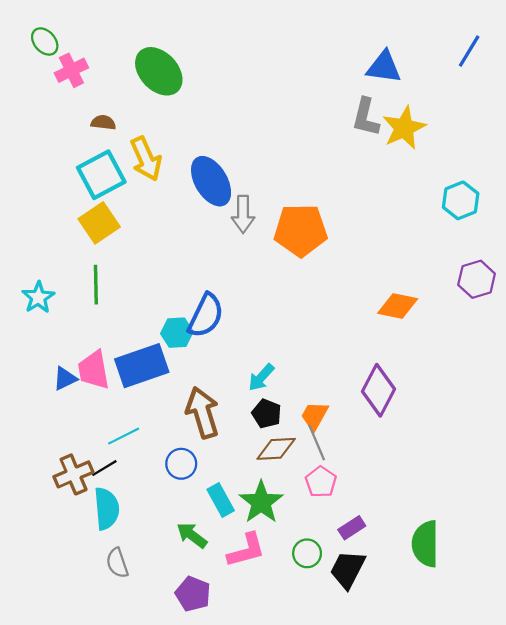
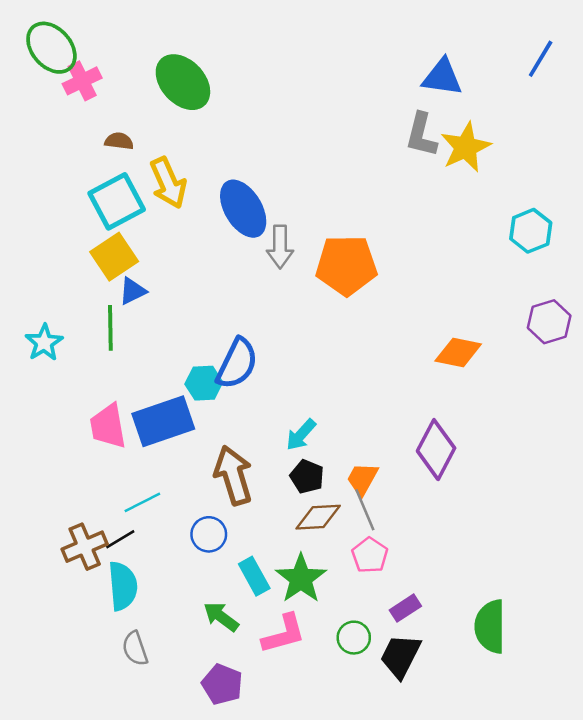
green ellipse: (45, 41) -> (51, 48), size x1.6
blue triangle: (65, 378) -> (133, 291), moved

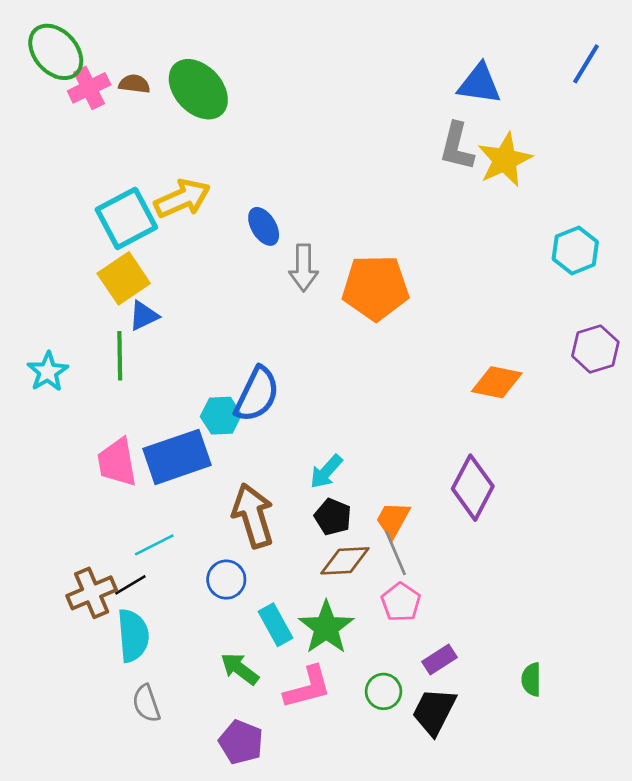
brown semicircle: (119, 141) -> (134, 84), moved
yellow arrow: (168, 183) -> (182, 198), turned -90
blue ellipse: (243, 209) -> (264, 226), size x0.6
green semicircle: (490, 626) -> (531, 679), size x0.6

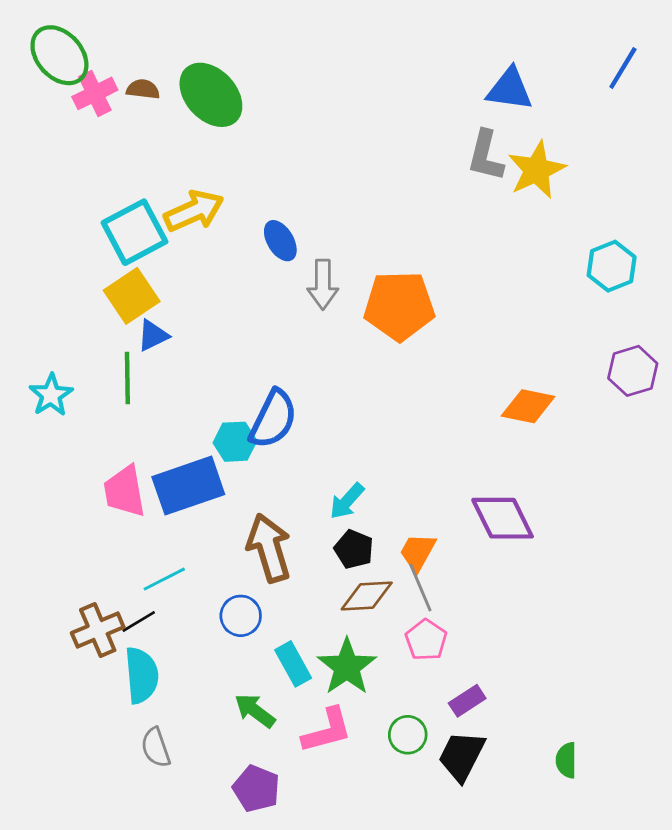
purple diamond: (473, 488) -> (503, 518), turned -54
green semicircle: (531, 679) -> (566, 760), moved

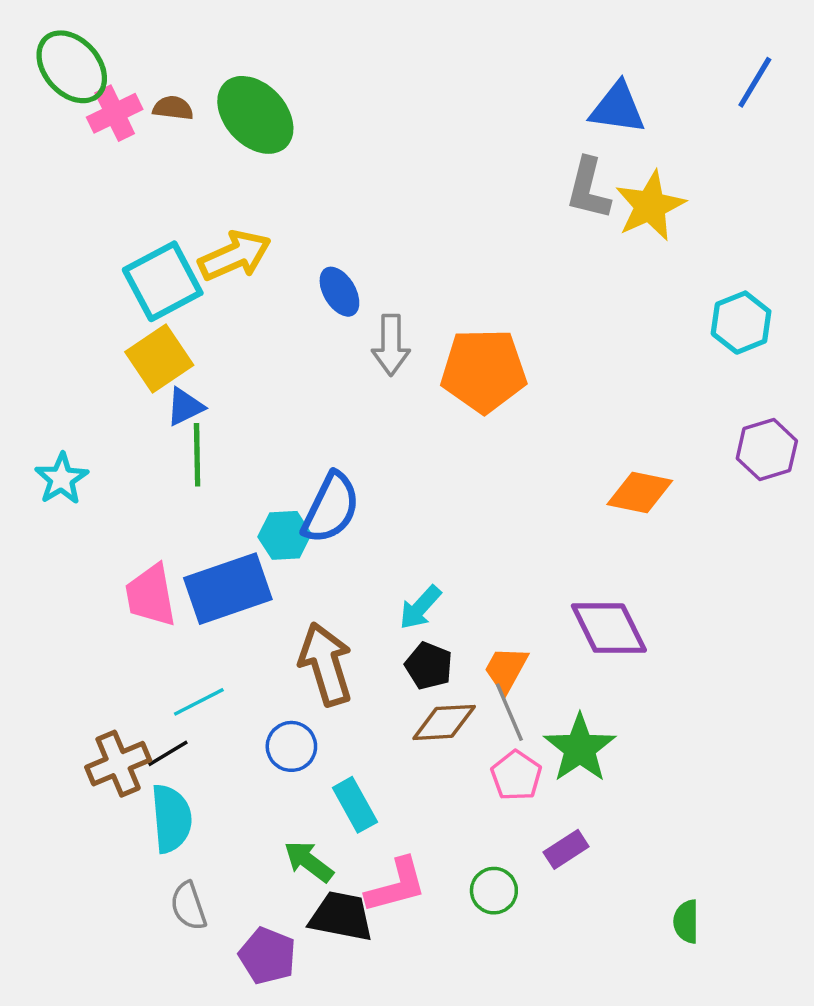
green line: (127, 378) -> (197, 455), moved
green star: (347, 667) -> (580, 748), moved
black trapezoid: (462, 756) -> (341, 916), moved, turned 74
purple pentagon: (256, 789) -> (267, 956), moved

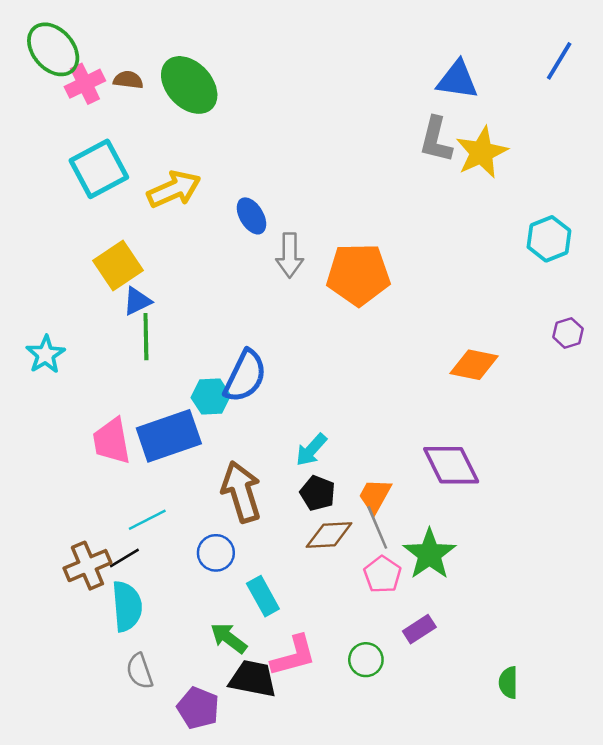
cyan square: (163, 281) -> (99, 169), moved
purple hexagon: (767, 450) -> (568, 333), size x0.7

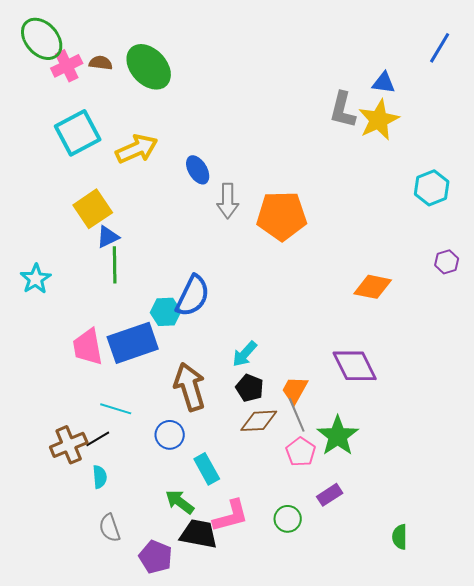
blue triangle: (457, 80) -> (384, 83), moved, size x0.7
cyan line: (147, 520) -> (116, 409), turned 44
cyan semicircle: (127, 606) -> (100, 477), size x0.6

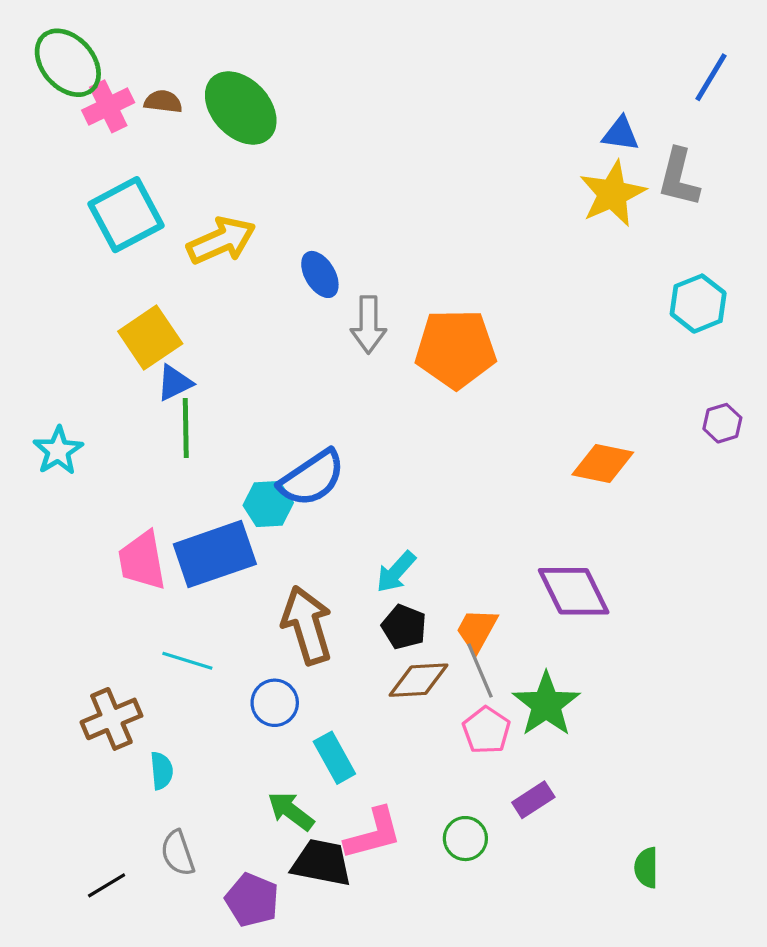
gray L-shape: (343, 110) -> (679, 178), moved
blue semicircle: (193, 296) -> (312, 478), turned 30
black line: (98, 439) -> (107, 885), moved

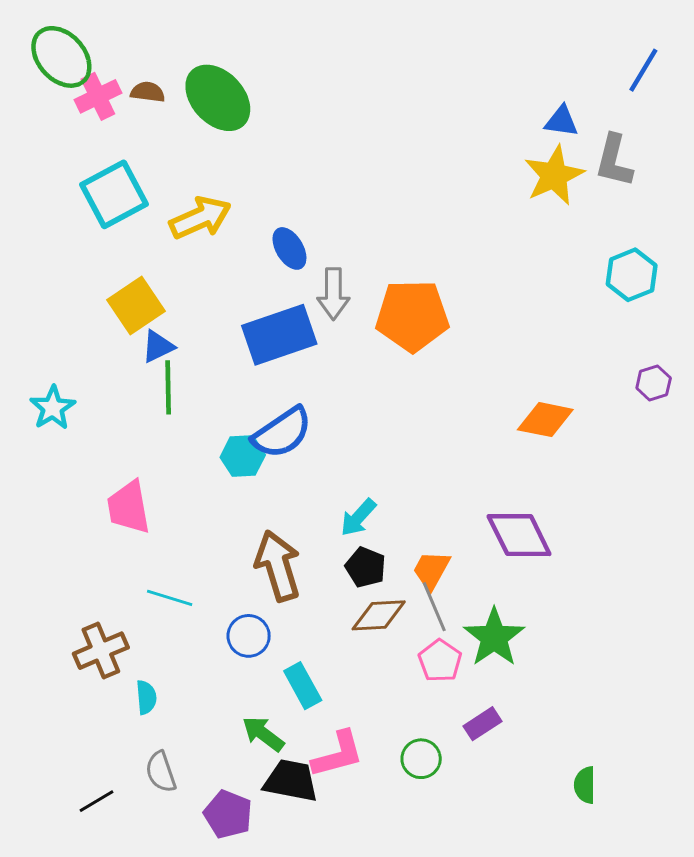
blue rectangle: (215, 554) -> (279, 335), moved

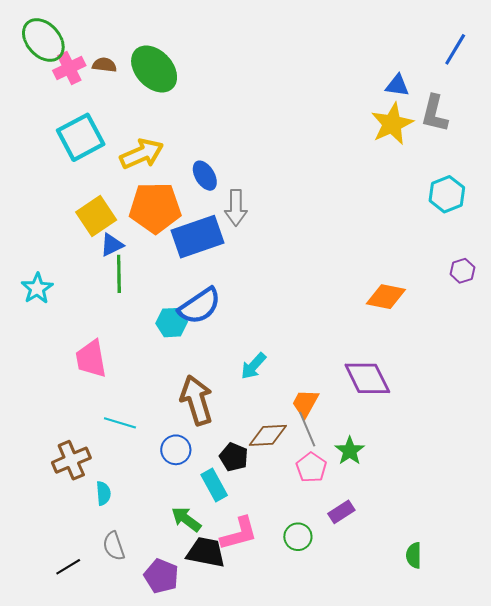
orange pentagon: (412, 316) -> (155, 208), moved
black pentagon: (366, 567) -> (234, 457), moved
green star: (494, 637) -> (350, 451), size x0.7

